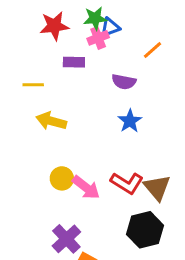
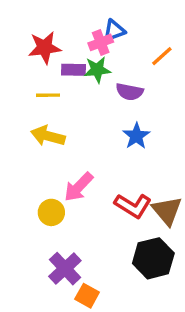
green star: (95, 18) -> (97, 70), moved
red star: (54, 26) -> (45, 48), moved
yellow line: (33, 85) -> (48, 95), moved
yellow circle: (62, 178) -> (51, 212), moved
pink arrow: (86, 188) -> (79, 187), moved, turned 96

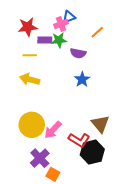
pink arrow: (79, 187) -> (53, 130), moved
red L-shape: (133, 206) -> (79, 140), moved
yellow circle: (51, 212) -> (32, 125), size x1.6

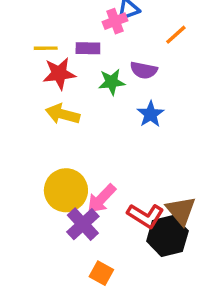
red star: (28, 27) -> (59, 74), moved
green star: (59, 40) -> (112, 82), moved
yellow line: (30, 55) -> (46, 48), moved
brown triangle: (100, 124) -> (181, 211), moved
purple cross: (40, 158) -> (83, 224), moved

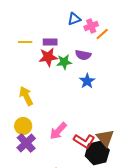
pink cross: (115, 21) -> (91, 26), moved
red star: (59, 74) -> (48, 57), moved
yellow arrow: (63, 114) -> (26, 96), moved, turned 48
yellow circle: (66, 190) -> (23, 126), moved, size x0.7
purple cross: (83, 224) -> (26, 143), moved

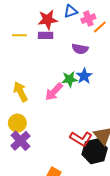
red star: (48, 57) -> (48, 20), moved
green star: (64, 62) -> (70, 79), moved
pink arrow: (58, 131) -> (54, 92), moved

